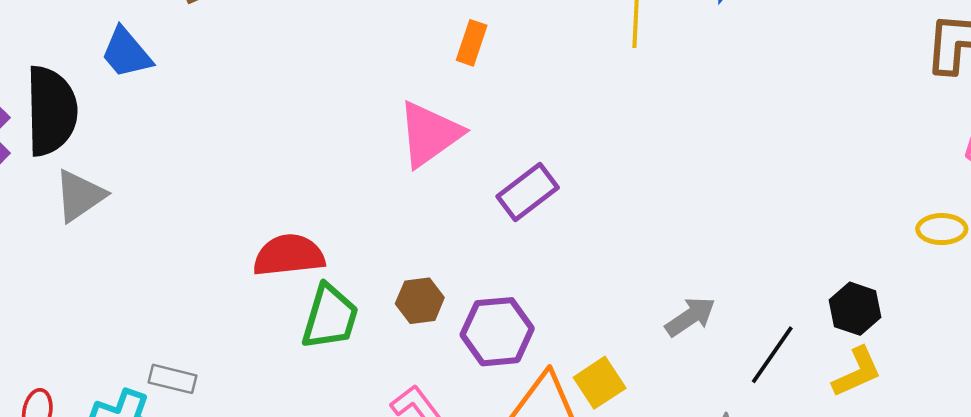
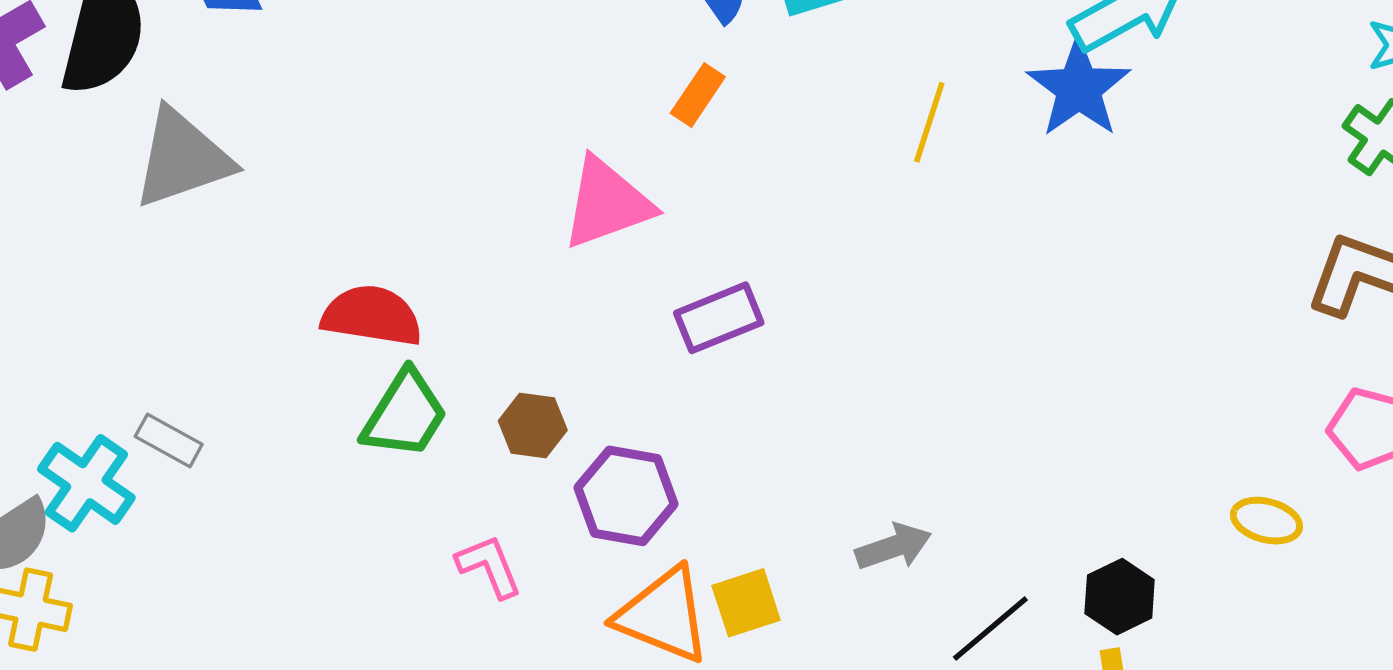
gray triangle: (80, 196) -> (182, 158), moved, size x1.4

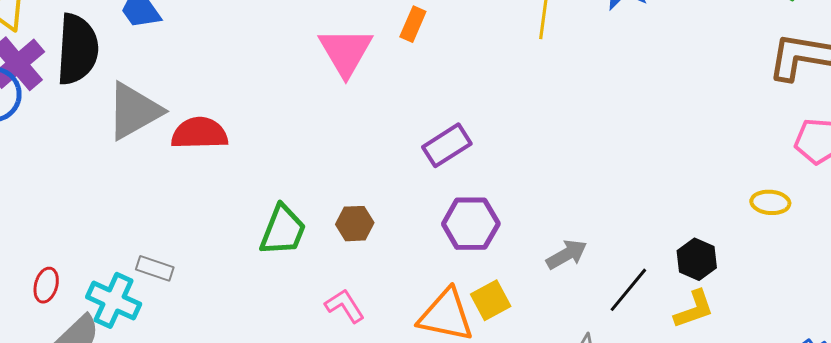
pink triangle: (607, 203) -> (346, 52), moved, turned -30
red semicircle: (372, 316) -> (199, 133), moved
purple hexagon: (626, 496) -> (471, 224), moved

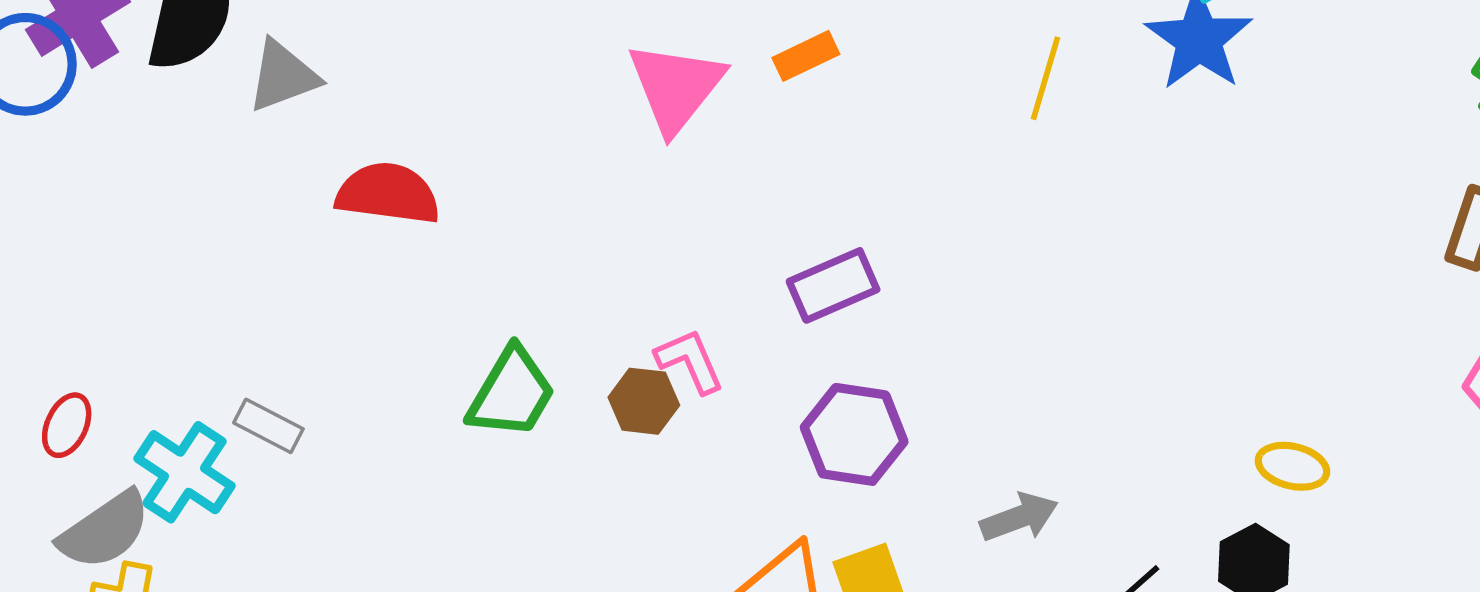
orange rectangle: (413, 24) -> (806, 56), turned 32
gray triangle: (134, 111) -> (283, 76), moved, size x0.7
yellow ellipse: (770, 202) -> (1292, 466), moved
pink L-shape: (345, 306) -> (690, 361), moved

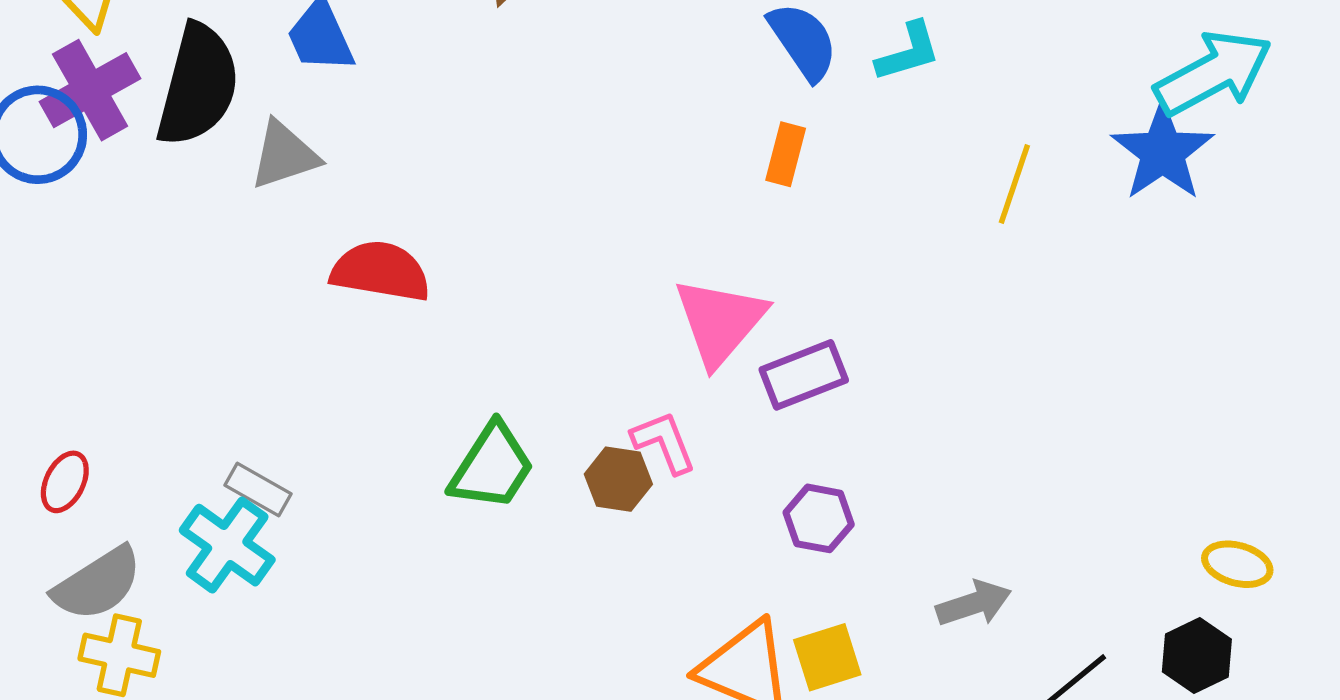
orange rectangle: (806, 56) -> (786, 154), turned -52
pink triangle: (676, 87) -> (720, 322), moved
purple hexagon: (854, 434) -> (819, 518), size x0.7
cyan cross: (185, 472) -> (227, 545), moved

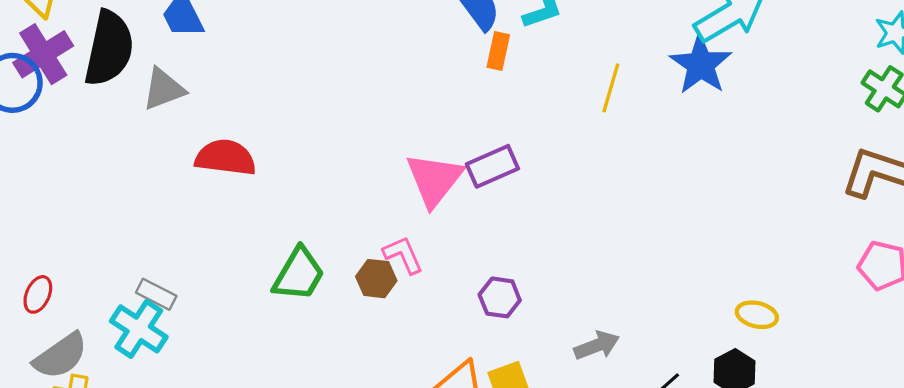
orange rectangle: (786, 154) -> (498, 51), moved
purple rectangle: (804, 375) -> (492, 166), moved

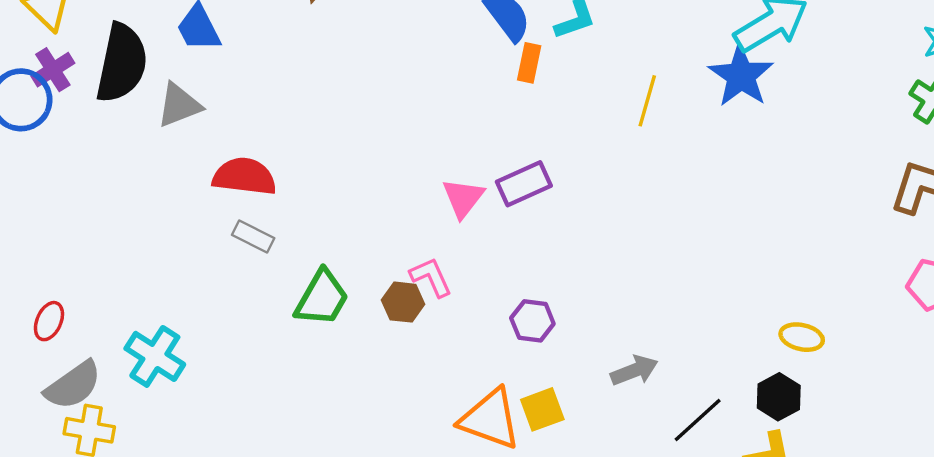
purple cross: (43, 54) -> (53, 70), size x0.7
pink triangle: (434, 180) -> (463, 198), size x0.7
gray rectangle: (156, 294) -> (253, 237), moved

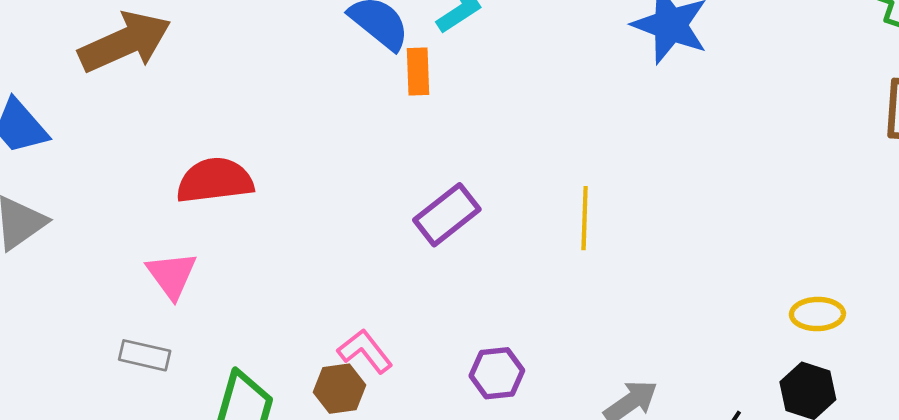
yellow line: (647, 101) -> (585, 218), moved
red semicircle: (244, 176) -> (215, 180), moved
pink triangle: (463, 198) -> (172, 275), moved

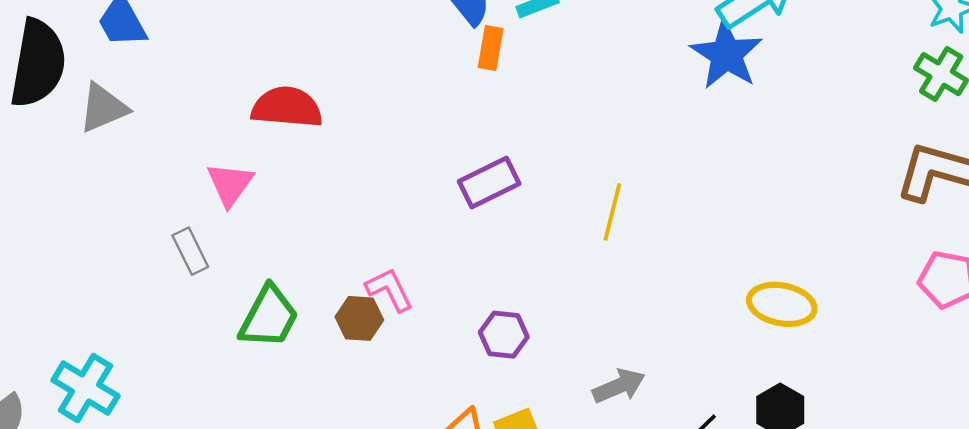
yellow ellipse: (817, 314) -> (782, 304), moved, size x1.4
gray rectangle: (145, 355) -> (190, 251), turned 39

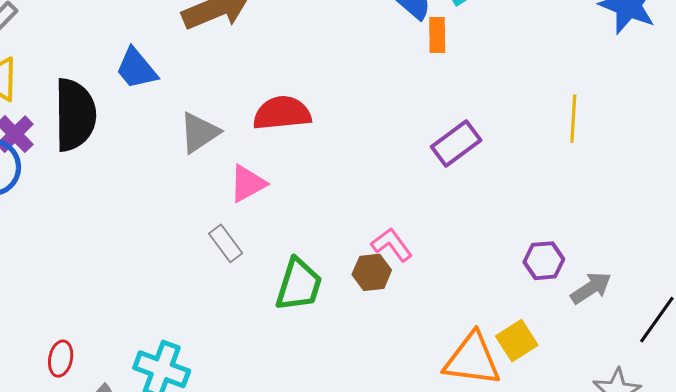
gray triangle: (103, 108) -> (199, 133), moved
pink triangle: (230, 184) -> (248, 183), turned 36
yellow line: (612, 212) -> (573, 119), moved
purple hexagon: (504, 335) -> (544, 261), moved

